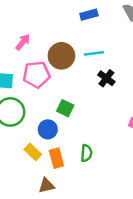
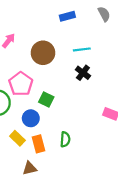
cyan line: (94, 53) -> (82, 49), moved
pink pentagon: (37, 75) -> (21, 84), moved, turned -30

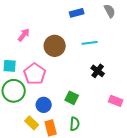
black cross: (83, 73) -> (98, 71), moved
green square: (46, 99) -> (72, 98), moved

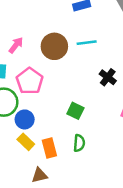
pink arrow: (24, 35) -> (16, 45), moved
cyan line: (90, 43) -> (87, 43), moved
blue circle: (44, 105) -> (25, 119), moved

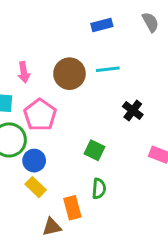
pink arrow: (16, 45) -> (24, 72), turned 133
orange rectangle: (49, 148) -> (72, 208), moved

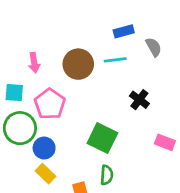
gray semicircle: (150, 22) -> (154, 47), moved
blue rectangle: (102, 25) -> (124, 31), moved
green square: (95, 150) -> (102, 138), size x1.5

